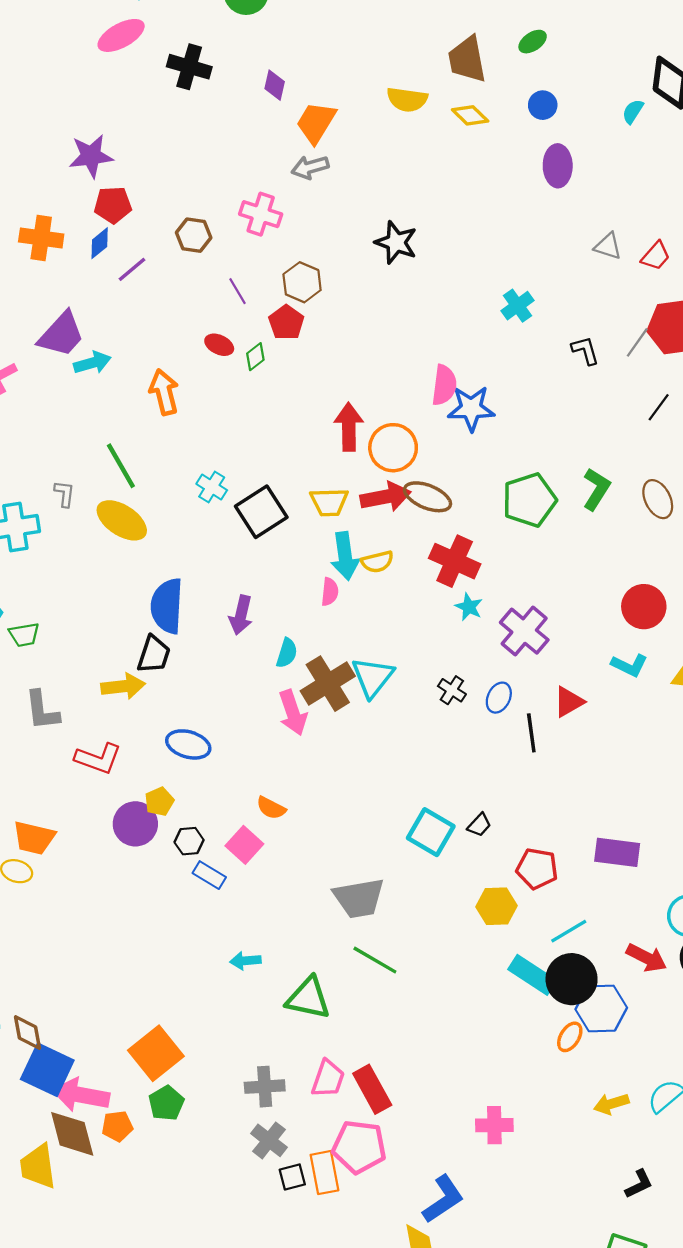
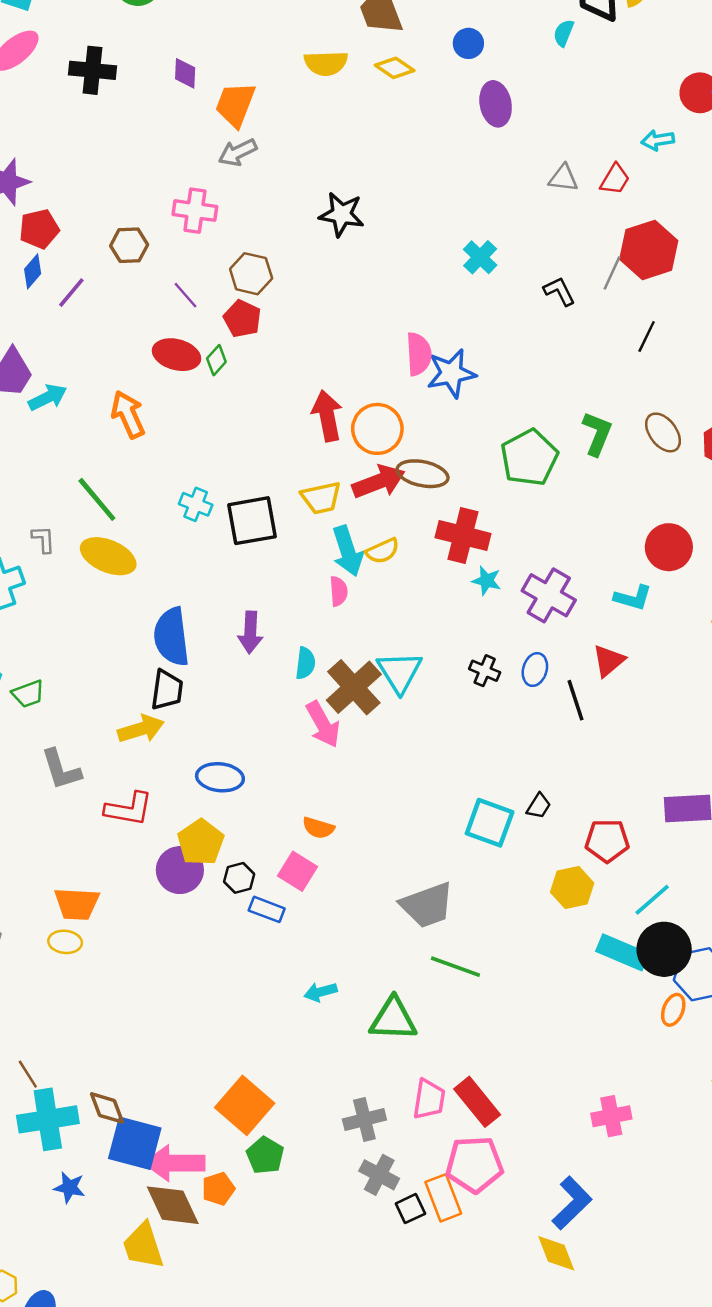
red ellipse: (219, 345) -> (176, 355), size x1.5
black square: (261, 512) -> (252, 521), turned 33
cyan L-shape: (629, 665) -> (633, 598), moved
yellow pentagon: (159, 802) -> (201, 842), size x1.5

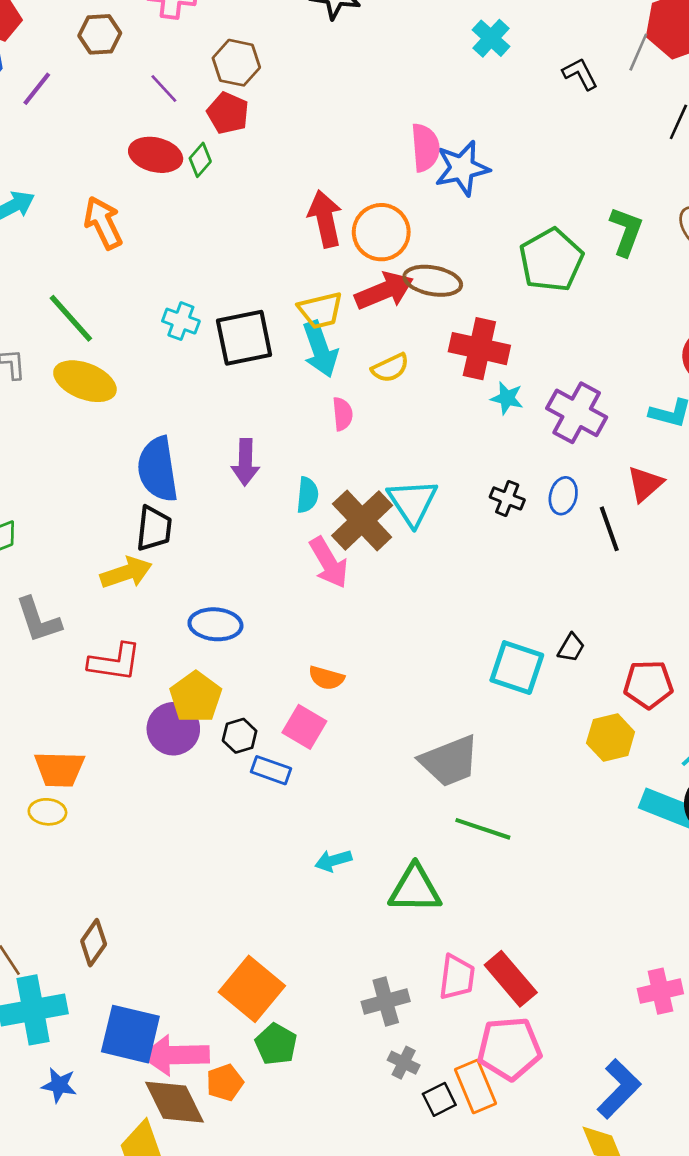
cyan arrow: (348, 551) -> (320, 349), moved
brown diamond: (107, 1108) -> (94, 943), moved, turned 57
gray cross: (379, 1175) -> (404, 1063), size x0.7

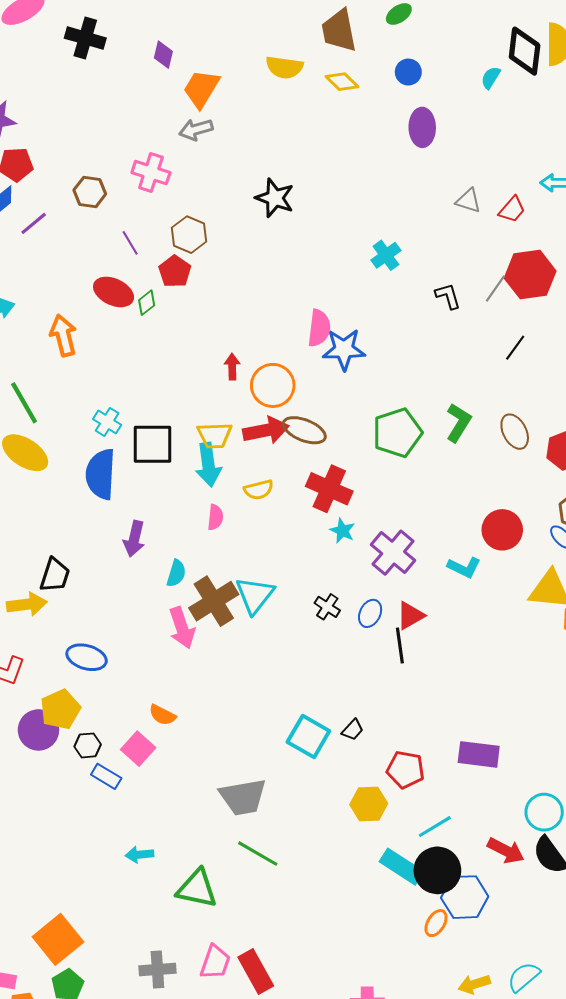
red arrow: (325, 219) -> (232, 367), size x0.6
blue semicircle: (158, 469) -> (101, 474), moved
red triangle: (645, 484) -> (410, 616), moved

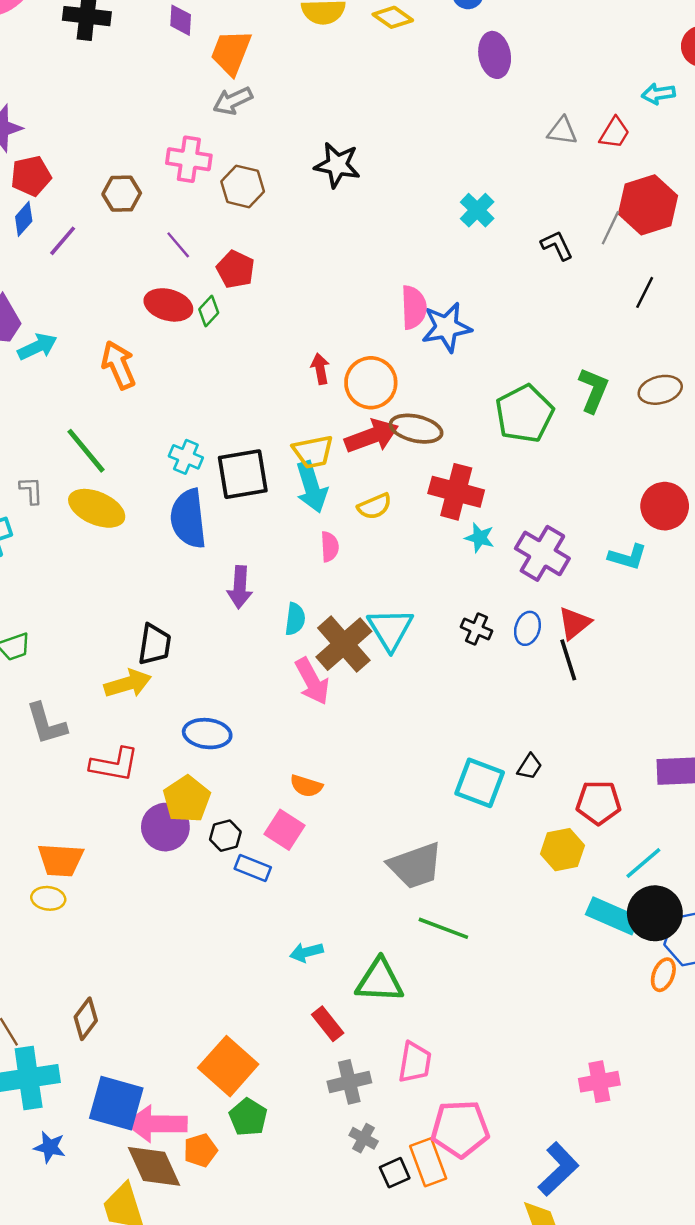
brown hexagon: (189, 235) -> (243, 186), moved
brown ellipse: (515, 432) -> (660, 390), turned -68
red rectangle: (256, 972) -> (328, 1024), moved, size x0.7

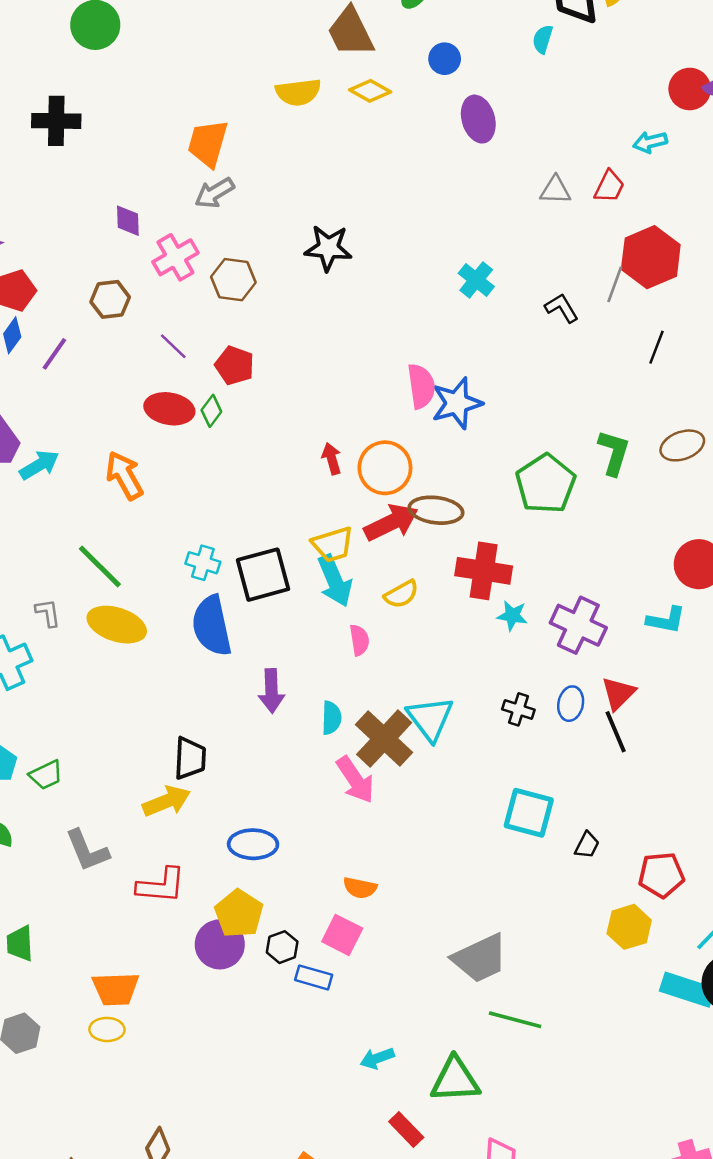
purple diamond: (181, 20) -> (128, 221), moved
pink cross: (189, 159) -> (175, 257), turned -33
cyan square: (480, 783) -> (529, 813), moved

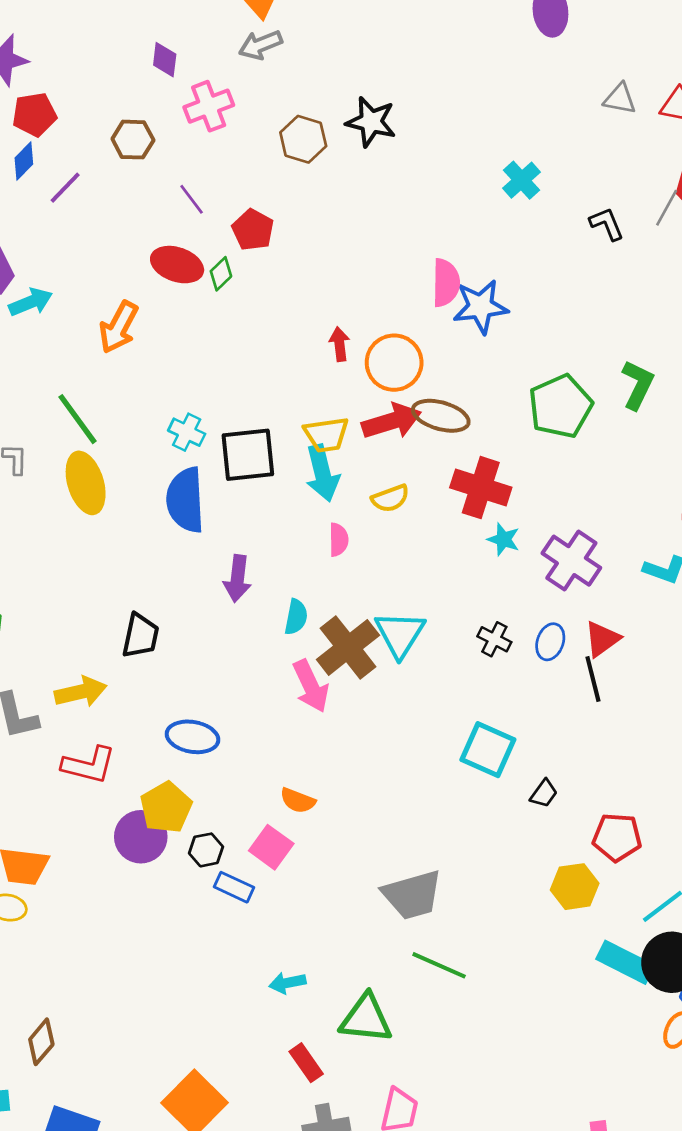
brown hexagon: (233, 280) -> (303, 139), moved
orange arrow: (124, 475) -> (119, 327), turned -132
yellow ellipse: (117, 625) -> (86, 483), turned 46
yellow arrow: (166, 801) -> (81, 692), moved

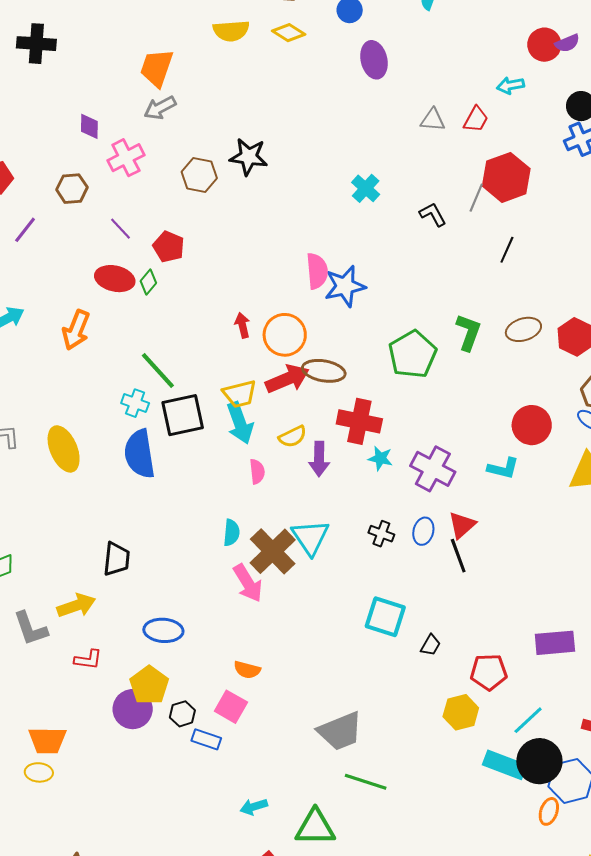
green line: (77, 419) -> (158, 371), moved
purple arrow: (237, 578) -> (319, 459), moved
red L-shape: (89, 765) -> (88, 660), size x0.7

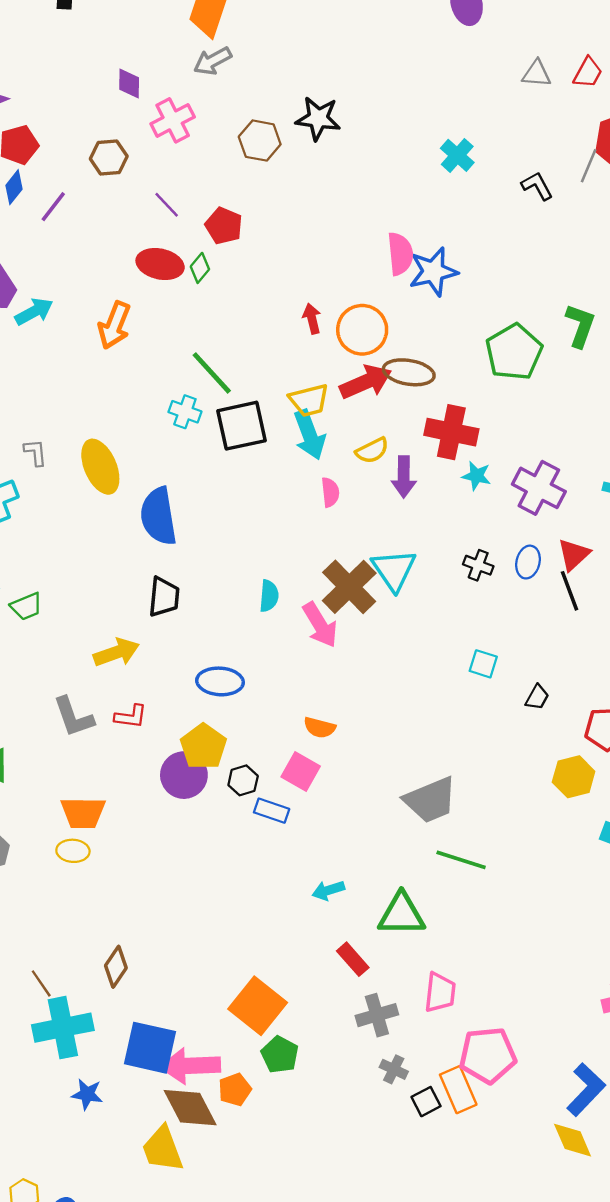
blue semicircle: (140, 454) -> (158, 516), moved
cyan semicircle: (231, 533) -> (269, 596), moved
cyan square: (385, 617) -> (483, 664), size x0.6
gray L-shape: (30, 628) -> (73, 717), moved

